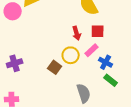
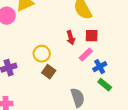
yellow circle: (71, 55) -> (42, 54), moved
blue cross: (106, 62) -> (100, 67), turned 32

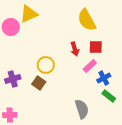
brown square: (49, 72) -> (39, 83), moved

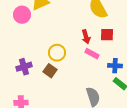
pink rectangle: (90, 66) -> (92, 54), moved, turned 72
blue cross: (104, 78) -> (115, 66), turned 32

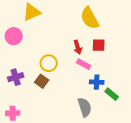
pink circle: (22, 15) -> (14, 36), moved
blue cross: (115, 66) -> (97, 82), moved

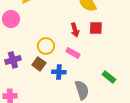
pink rectangle: (84, 64) -> (73, 53), moved
blue cross: (97, 82) -> (59, 72), moved

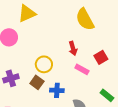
red square: (96, 28) -> (101, 57), moved, turned -32
pink rectangle: (73, 53) -> (82, 69), moved

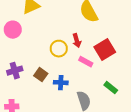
red square: (101, 57) -> (105, 50), size x1.5
yellow circle: (44, 64) -> (59, 49), moved

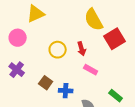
yellow circle: (59, 49) -> (58, 50), moved
red square: (105, 50) -> (115, 39), moved
purple cross: (15, 71) -> (17, 70), moved, turned -35

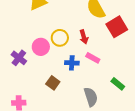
pink circle: (18, 38) -> (41, 47), moved
brown square: (46, 83) -> (53, 83), moved
blue cross: (66, 91) -> (72, 63), moved

